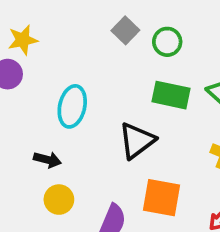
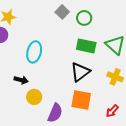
black triangle: (137, 141) -> (80, 72), moved
yellow circle: (59, 200) -> (34, 97), moved

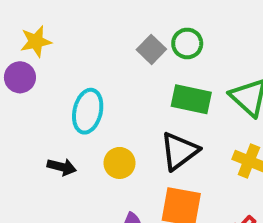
gray square: (62, 12) -> (151, 49), moved
yellow circle: (34, 97) -> (120, 163), moved

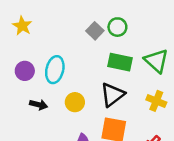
yellow star: (36, 41) -> (22, 26), turned -30
purple circle: (20, 77) -> (25, 71), moved

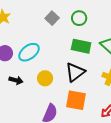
gray square: (95, 31) -> (52, 18), moved
cyan ellipse: (55, 70) -> (29, 52), turned 40

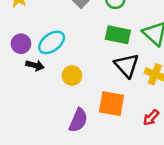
black triangle: (75, 72) -> (127, 65), moved, turned -35
black arrow: (16, 80) -> (35, 65), moved

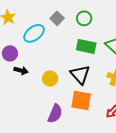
cyan ellipse: (52, 42) -> (34, 33), moved
black triangle: (127, 65) -> (80, 75), moved

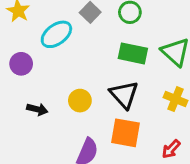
black arrow: (21, 70) -> (37, 109), moved

